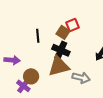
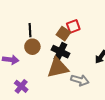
black line: (38, 36) -> (30, 30), moved
brown circle: (31, 76) -> (32, 47), moved

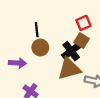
brown square: (63, 34) -> (82, 41), moved
black cross: (60, 52) -> (71, 51), turned 30

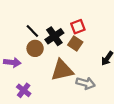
black line: (37, 30) -> (32, 31), turned -40
black cross: (71, 51) -> (54, 36), moved

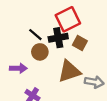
red square: (78, 27) -> (68, 19), moved, size x1.6
black cross: (54, 36) -> (58, 38), turned 30

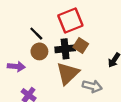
black cross: (58, 38) -> (65, 49), moved
brown triangle: (69, 71) -> (68, 73), turned -30

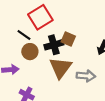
red square: (70, 20) -> (40, 17), moved

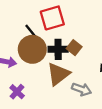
brown circle: (30, 52) -> (32, 49), size x1.6

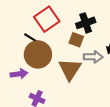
black cross: (58, 49) -> (86, 23), moved
gray arrow: (82, 89) -> (93, 57), moved

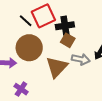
black cross: (86, 23) -> (65, 26), moved
black line: (31, 38) -> (26, 21), moved

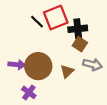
brown circle: (29, 48) -> (38, 66), moved
brown triangle: (57, 67) -> (67, 71), size x0.6

